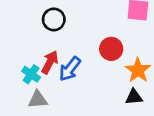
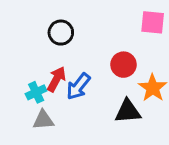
cyan cross: (31, 74) -> (36, 92), turned 30
black triangle: (134, 97) -> (128, 111), moved, size x1.4

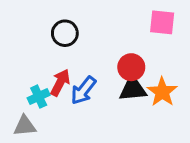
black triangle: (128, 111) -> (133, 89), moved
gray triangle: (43, 120) -> (25, 126), moved

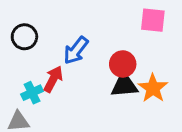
black circle: (65, 33) -> (24, 37), moved
blue arrow: (83, 90) -> (76, 50), moved

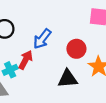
black triangle: (124, 85) -> (68, 79), moved

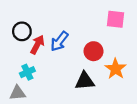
red arrow: (26, 60) -> (37, 45), moved

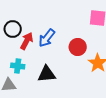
cyan cross: (27, 72) -> (18, 66), turned 32
black triangle: (85, 81) -> (47, 74), moved

